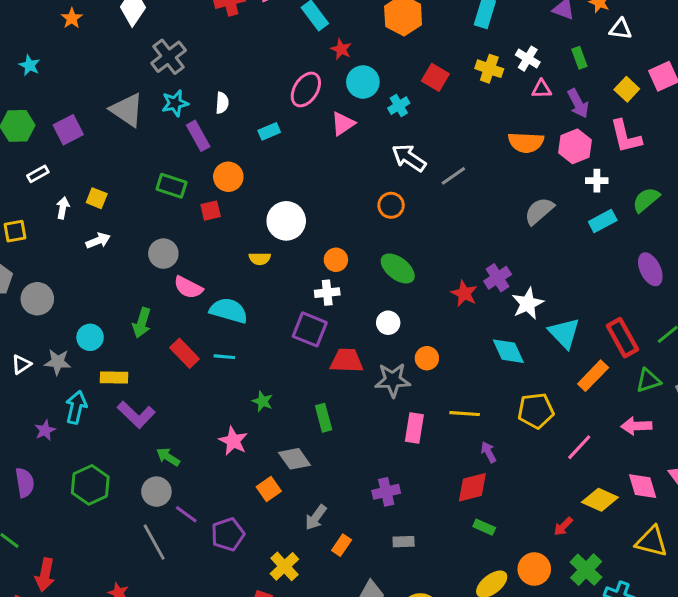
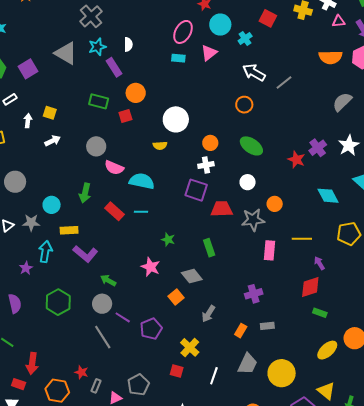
cyan rectangle: (269, 131) -> (178, 58), moved, turned 32
white star: (528, 304) -> (349, 145), moved
orange rectangle: (342, 545) -> (241, 331), moved

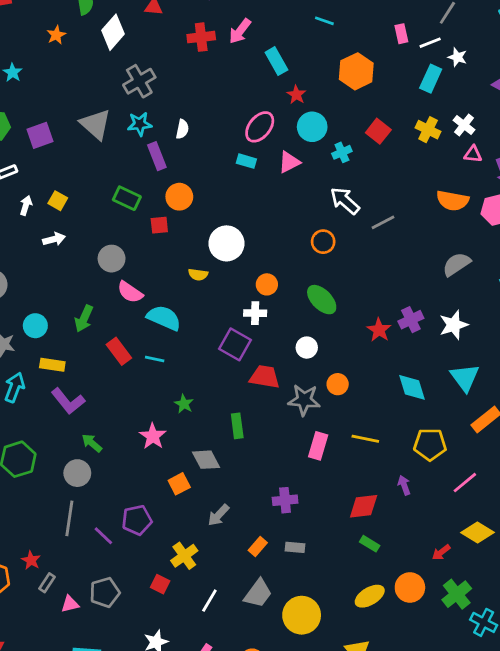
purple arrow: (319, 263) -> (404, 485), moved
purple line: (123, 317) -> (103, 536), moved
gray line: (103, 337) -> (69, 518), turned 30

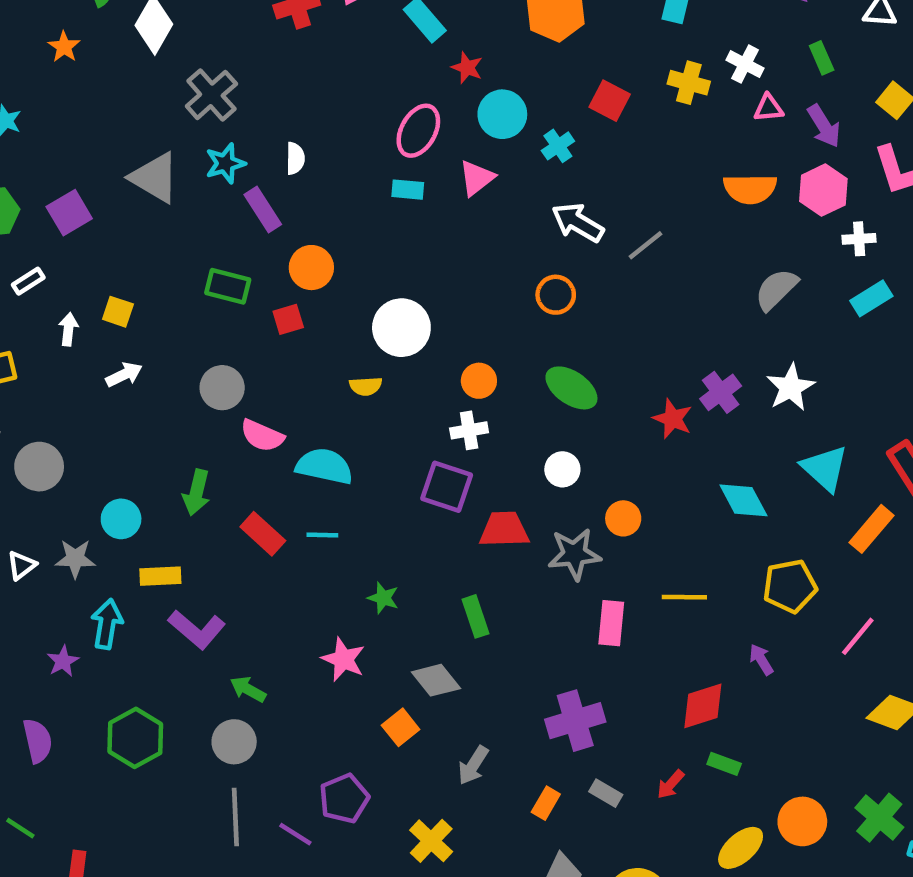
purple cross: (285, 500) -> (575, 721), size x1.4
gray rectangle: (295, 547) -> (606, 793), turned 36
red arrow: (441, 552) -> (670, 784), moved

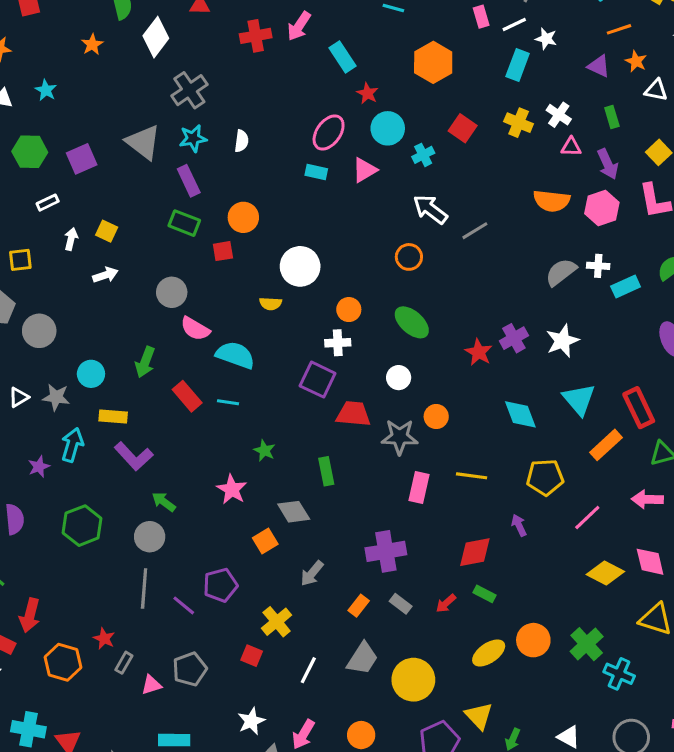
purple rectangle: (263, 210) -> (189, 181), moved
white cross: (859, 239) -> (598, 266), moved

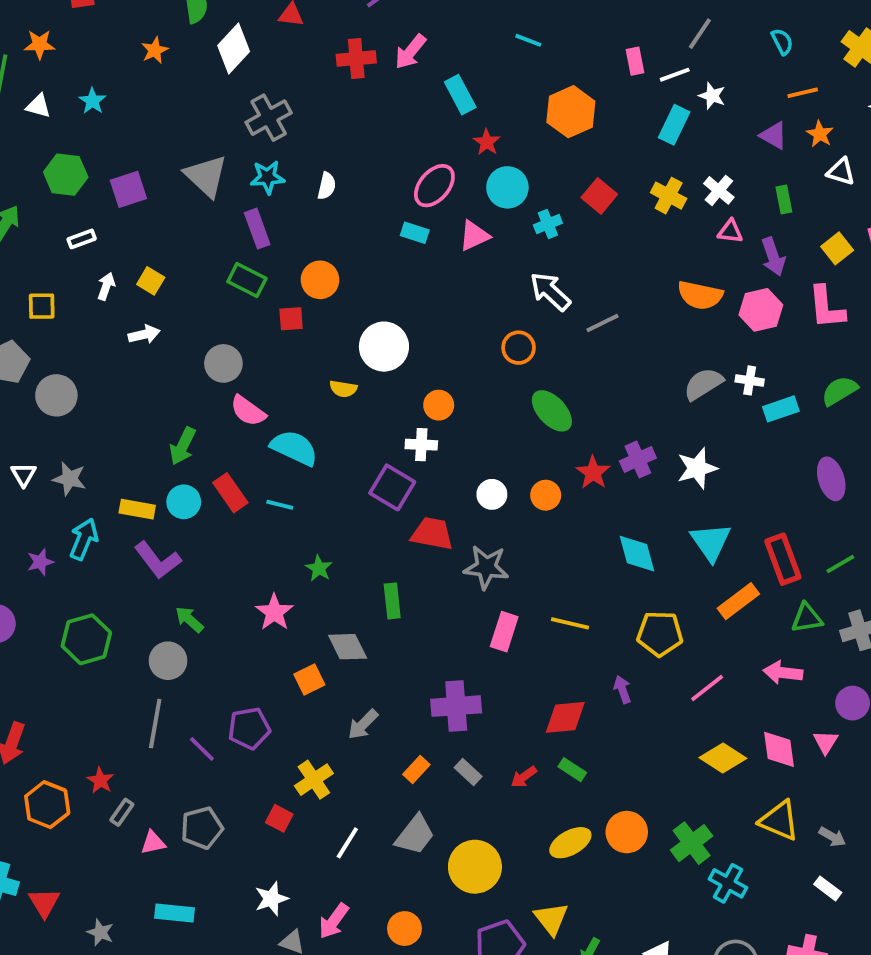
green ellipse: (412, 322) -> (552, 411), moved
cyan circle: (91, 374) -> (184, 502), moved
white triangle: (19, 397) -> (24, 475), turned -35
orange circle: (436, 417) -> (546, 495), moved

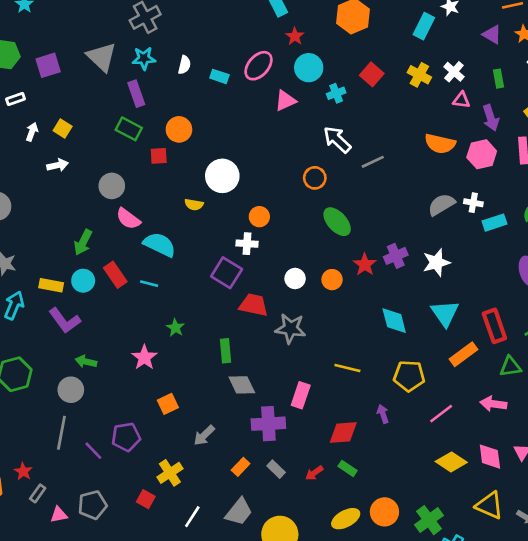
cyan rectangle: (415, 233) -> (219, 76), moved
green arrow: (189, 619) -> (86, 362), turned -30
pink rectangle: (504, 632) -> (301, 395), moved
gray diamond: (348, 647) -> (242, 385), moved

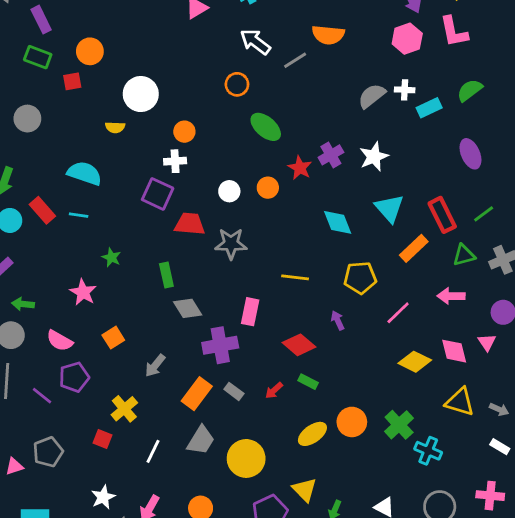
orange semicircle: (440, 144) -> (328, 35), moved
pink semicircle: (128, 219) -> (60, 341), moved
red diamond: (343, 432) -> (299, 345), turned 52
orange rectangle: (241, 467) -> (197, 394), size x1.6

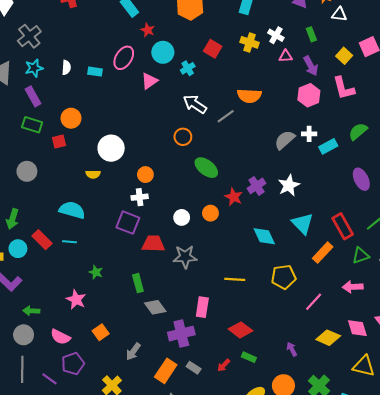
purple arrow: (338, 320) -> (292, 349), moved

